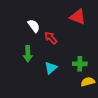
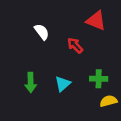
red arrow: (51, 38) -> (75, 45), moved
green arrow: (28, 54) -> (31, 83), moved

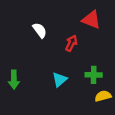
red arrow: (75, 45) -> (71, 43), turned 70
green arrow: (31, 83) -> (14, 80), moved

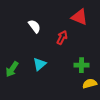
green arrow: (14, 80) -> (12, 69), turned 35
cyan triangle: (60, 80) -> (40, 64), moved

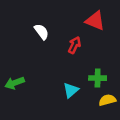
cyan triangle: (40, 64) -> (71, 90), moved
green arrow: (12, 69) -> (15, 83), turned 35

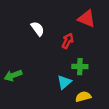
green cross: (98, 78) -> (80, 67), moved
yellow semicircle: (107, 100) -> (83, 97), moved

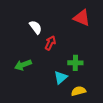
red arrow: (68, 41) -> (50, 43), moved
green arrow: (13, 75) -> (23, 65), moved

